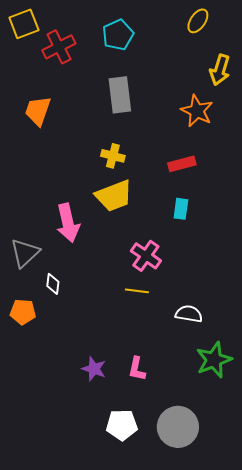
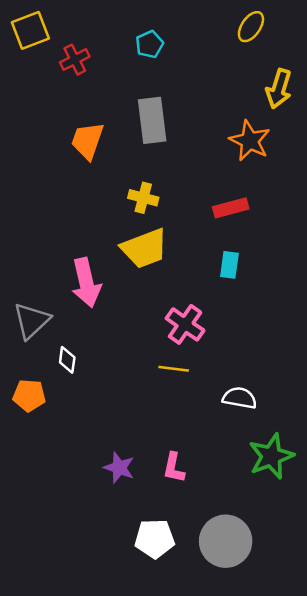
cyan pentagon: (118, 35) -> (150, 44), size x0.7
red cross: (59, 47) -> (75, 60), size x0.7
orange trapezoid: (38, 111) -> (87, 141), moved

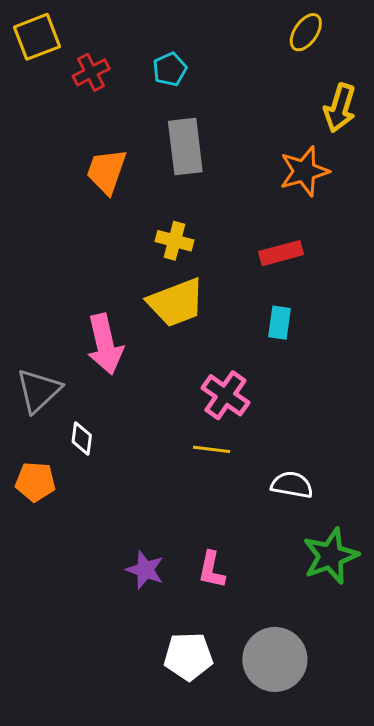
cyan pentagon: (150, 44) -> (170, 69), moved
orange star: (250, 141) -> (304, 171), turned 30

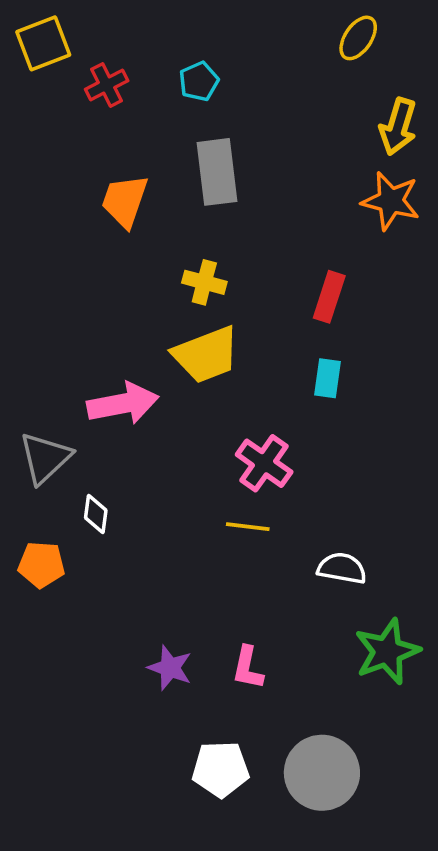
orange star: (304, 171) -> (391, 201), moved, turned 30
red rectangle: (281, 253) -> (329, 297), turned -57
pink arrow: (105, 344) -> (123, 404), turned -88

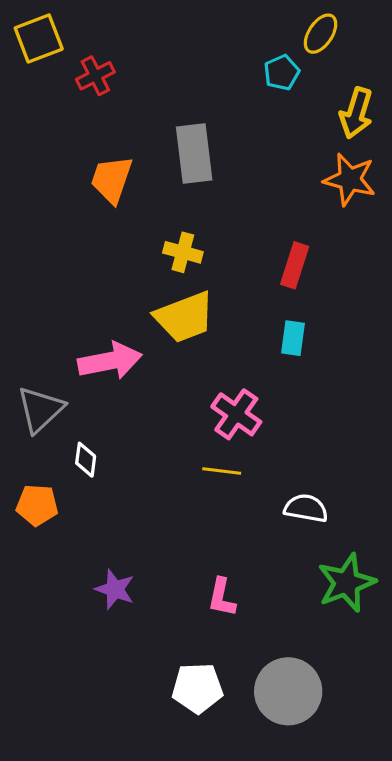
cyan pentagon: (199, 81) -> (282, 73), moved
purple star: (170, 668) -> (115, 589), moved

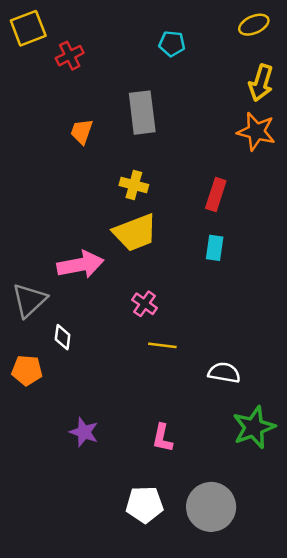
yellow ellipse: (321, 34) -> (254, 25), moved, turned 32
cyan pentagon: (282, 73) -> (172, 44), moved, turned 30
orange trapezoid: (112, 179) -> (82, 132), size x0.7
pink cross: (236, 414) -> (145, 304), moved, size x0.7

